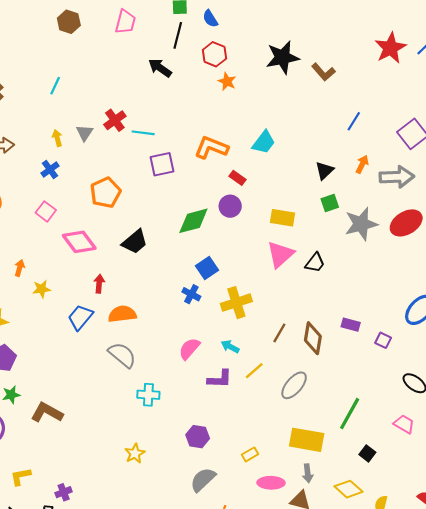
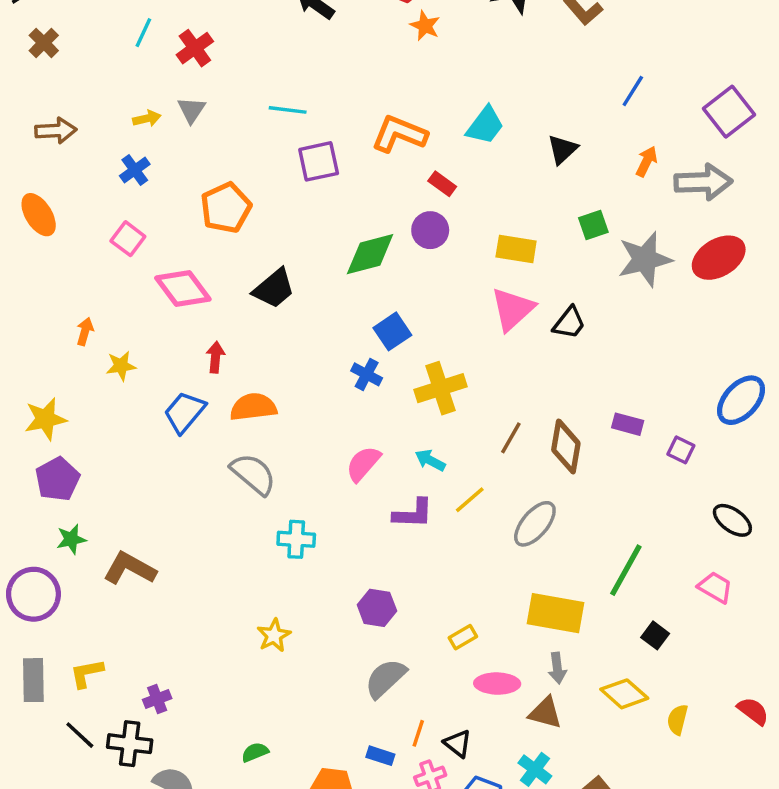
red cross: (115, 120) -> (195, 48), moved
yellow arrow: (57, 138) -> (147, 118), turned 91
black triangle: (324, 171) -> (562, 149), moved

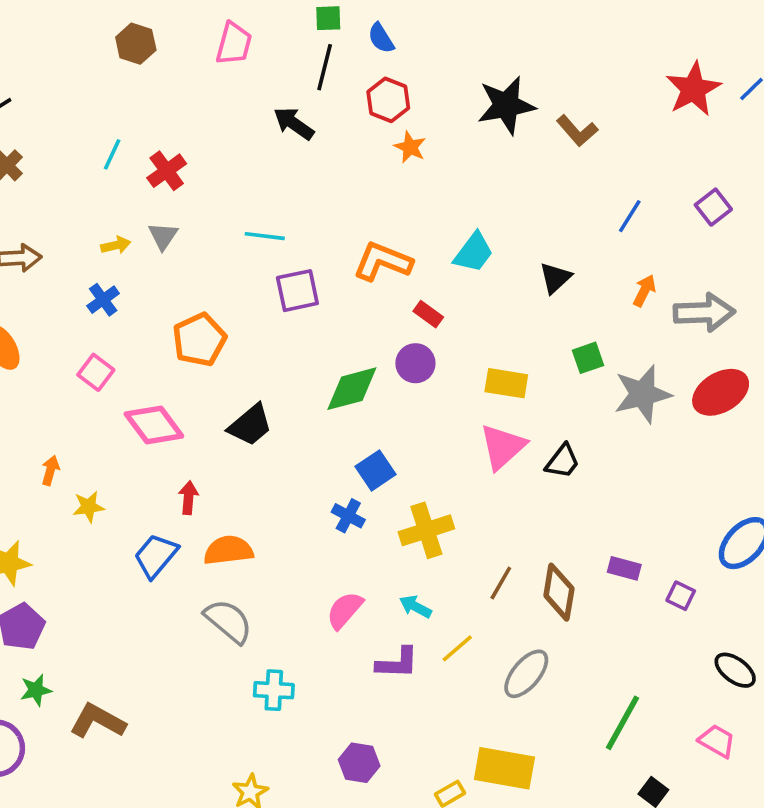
purple square: (729, 112) -> (713, 207), moved, size x0.7
yellow rectangle: (556, 613) -> (504, 768), moved

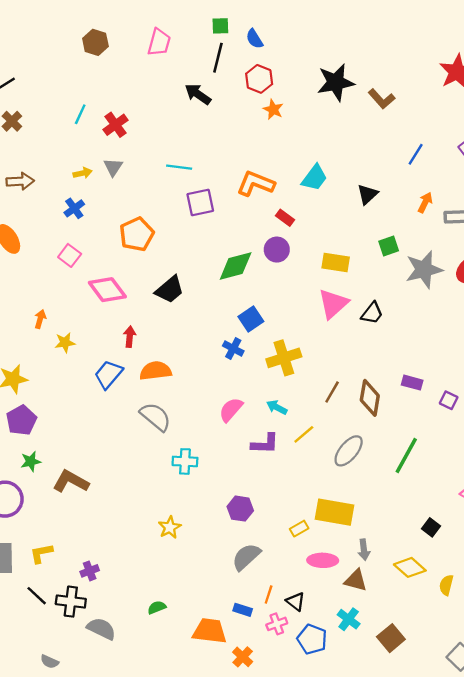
green line: (623, 723) -> (406, 456), moved

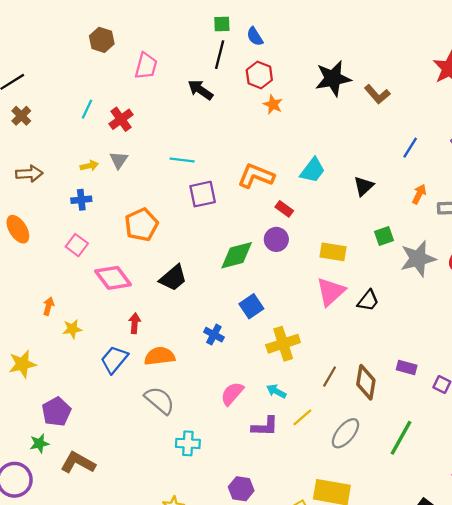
pink trapezoid: (159, 42) -> (146, 66), moved
blue cross: (74, 208) -> (81, 200), turned 30
blue cross: (233, 348) -> (214, 335), moved
purple pentagon: (21, 420) -> (56, 412), moved

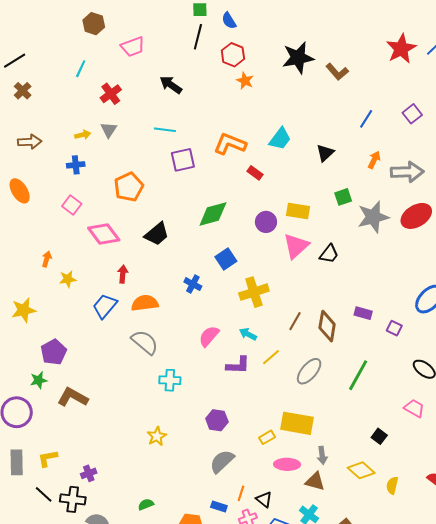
pink trapezoid: (146, 66) -> (133, 47), turned 55
black arrow: (200, 90) -> (171, 85), moved
cyan line: (87, 109) -> (81, 69), moved
purple circle: (276, 239) -> (266, 222), moved

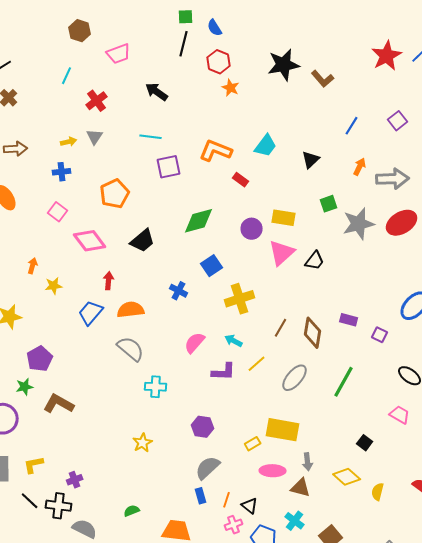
blue rectangle: (219, 506) -> (201, 496), moved, turned 56

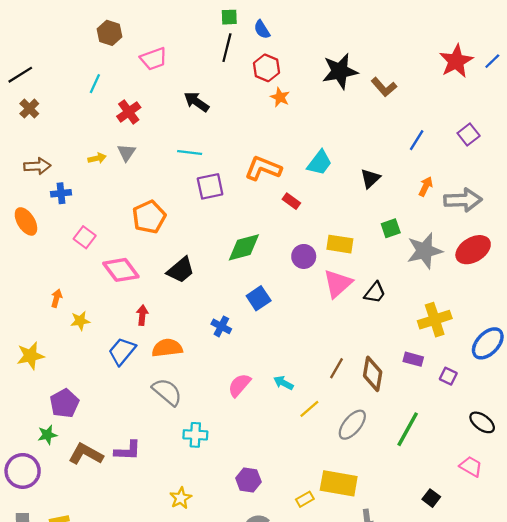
blue cross: (62, 172) -> (61, 193), moved
yellow cross: (240, 299) -> (435, 320), moved
purple L-shape: (224, 372) -> (128, 451), moved

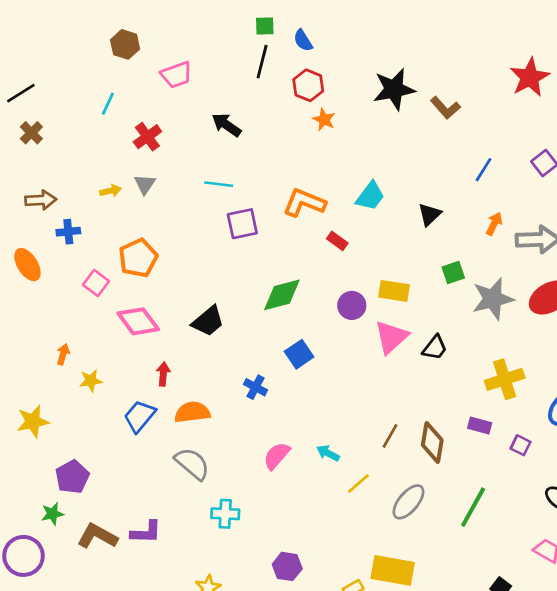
orange pentagon: (149, 217) -> (138, 258), moved

